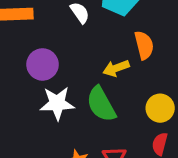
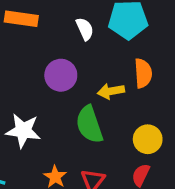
purple circle: (43, 64) -> (61, 75), moved
white star: (57, 103) -> (23, 131), moved

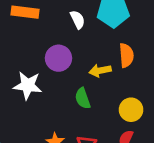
green semicircle: (89, 124) -> (83, 98), size x0.7
white star: (23, 131) -> (28, 85), moved

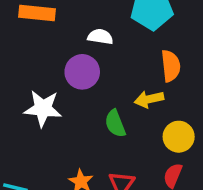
white semicircle: (78, 20) -> (100, 37), moved, turned -54
yellow arrow: (100, 71) -> (149, 99), moved

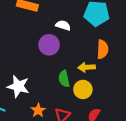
white star: (43, 108) -> (18, 86), moved
yellow circle: (179, 137) -> (83, 89), moved

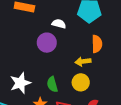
green semicircle: (64, 79) -> (52, 84), moved
white star: (18, 86) -> (20, 83), turned -30

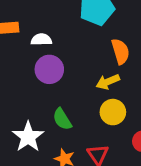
white semicircle: (59, 24) -> (41, 40), moved
green semicircle: (52, 84) -> (62, 119), moved

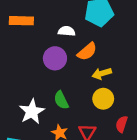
white semicircle: (41, 40) -> (67, 31), moved
orange semicircle: (120, 51) -> (87, 52), moved, turned 60

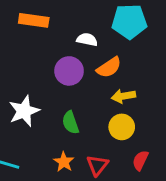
white star: (32, 112) -> (24, 111), moved

